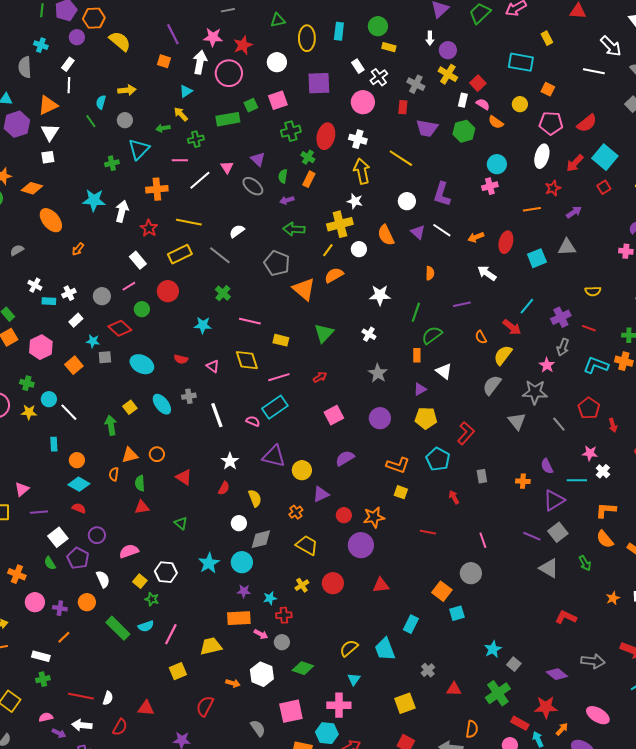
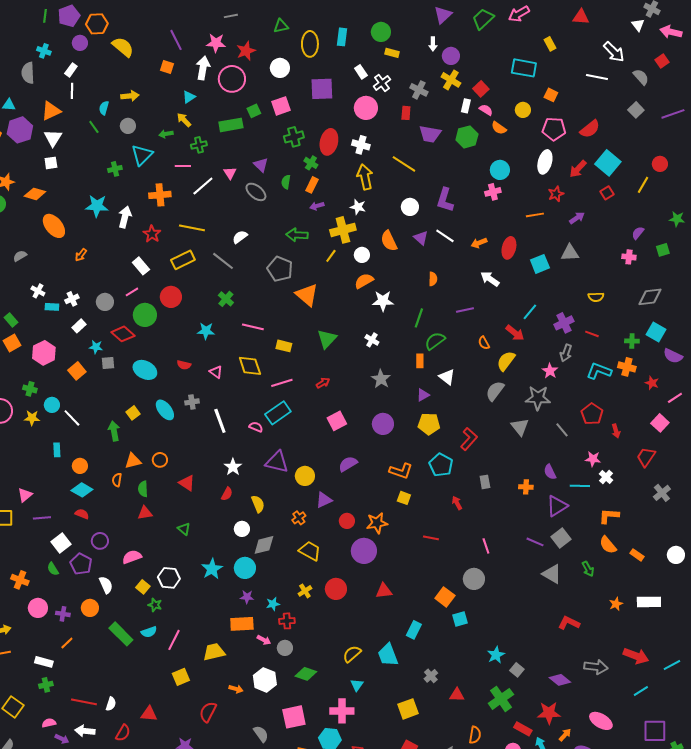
purple arrow: (287, 200) -> (317, 206), moved
orange semicircle: (334, 275) -> (364, 281), moved
green circle: (142, 309) -> (145, 315), size x1.5

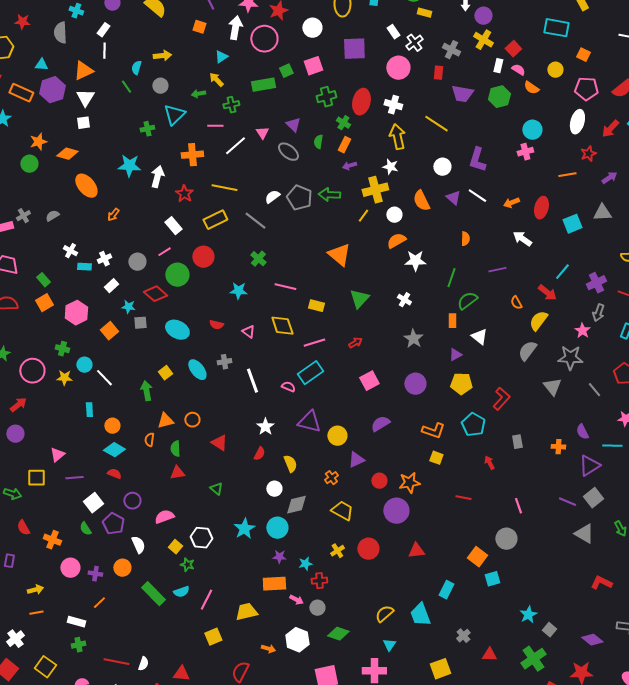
gray pentagon: (280, 269) -> (299, 198), moved

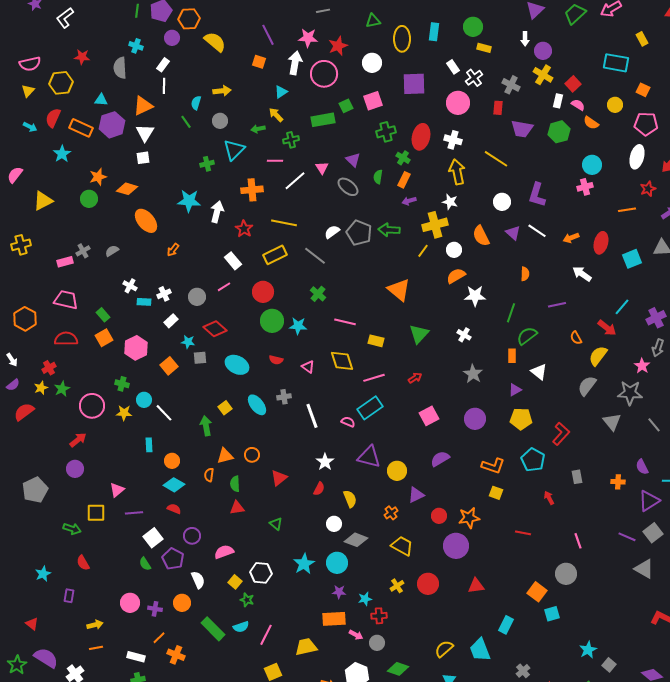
green circle: (177, 275) -> (272, 321), moved
red triangle: (219, 443) -> (279, 478), turned 48
gray diamond: (296, 505) -> (356, 540), turned 35
orange cross: (52, 540) -> (176, 655), moved

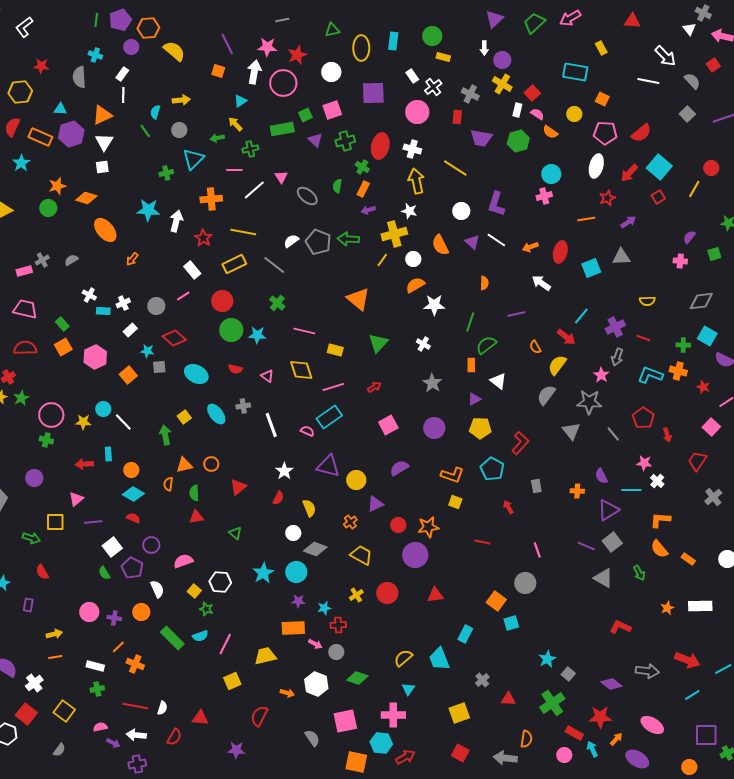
purple triangle: (353, 160) -> (315, 140), moved
green cross: (122, 384) -> (46, 440), moved
red arrow: (78, 440) -> (84, 464), moved, turned -144

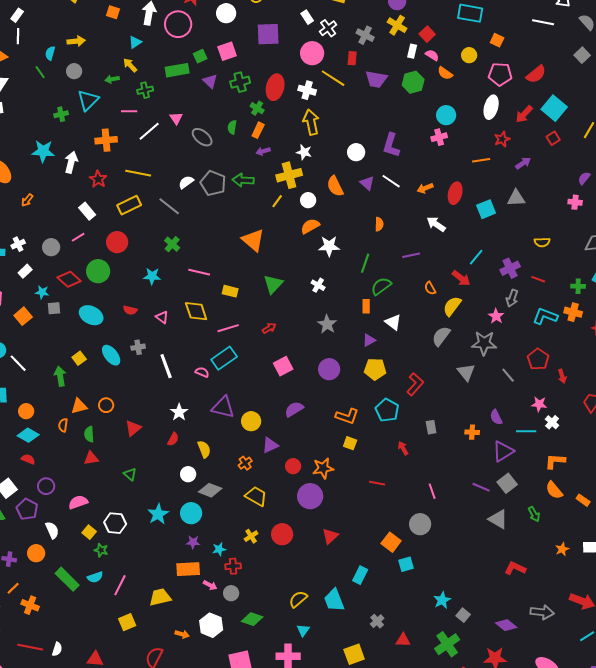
yellow line: (455, 168) -> (333, 78), moved
green circle: (231, 330) -> (98, 271), moved
red triangle: (435, 595) -> (330, 536), turned -36

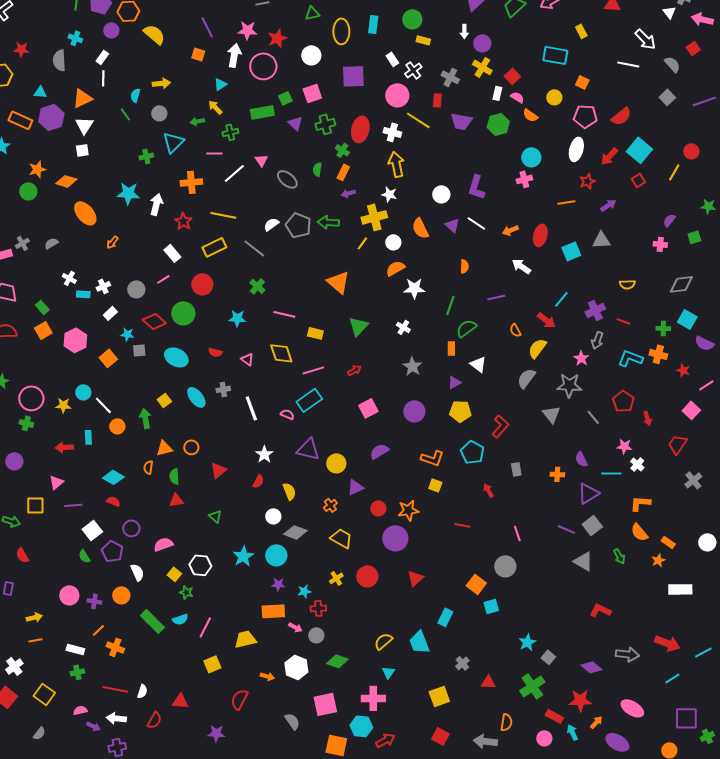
orange circle: (26, 411) -> (117, 426), moved
orange star: (562, 549) -> (658, 560), moved

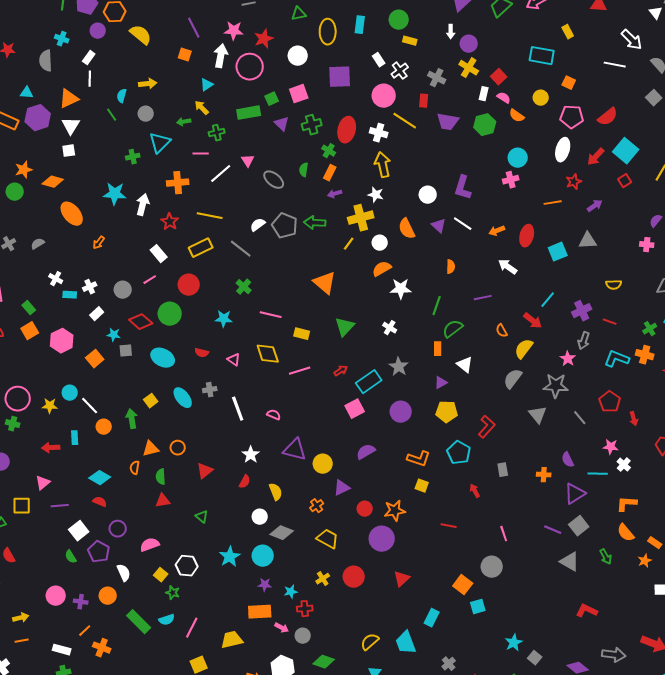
green cross: (663, 328) -> (650, 329), turned -32
cyan rectangle: (309, 400) -> (369, 382), moved

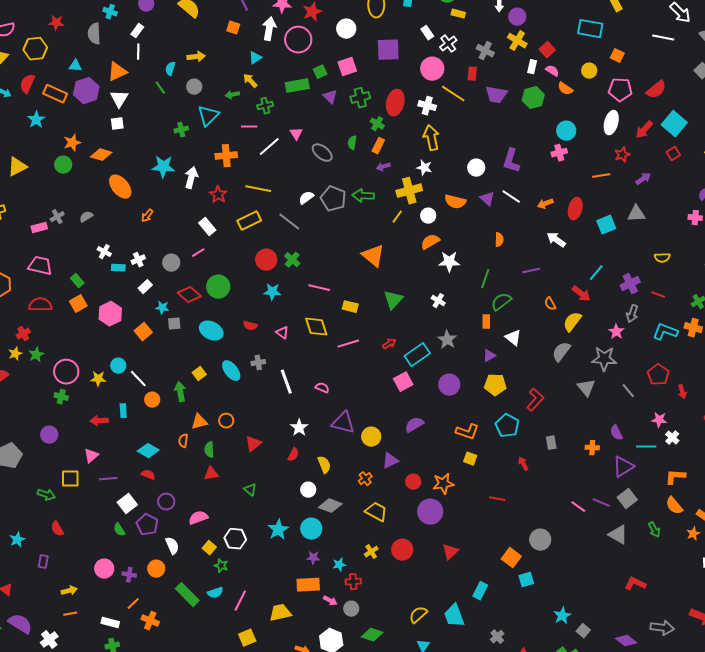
orange semicircle: (407, 229) -> (455, 202), turned -50
red circle: (189, 285) -> (266, 260), moved
pink line: (504, 534) -> (578, 507), moved, turned -35

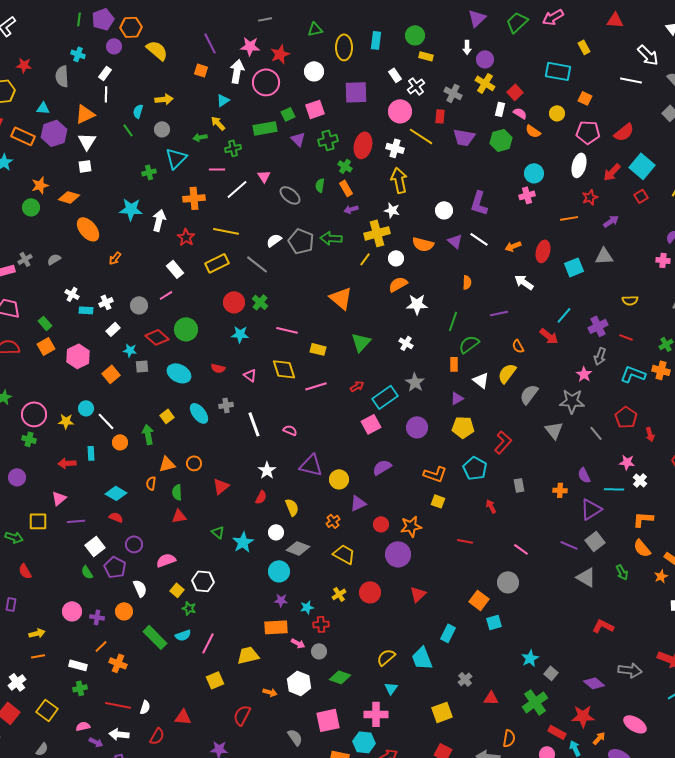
orange rectangle: (378, 146) -> (346, 188), turned -56
yellow semicircle: (572, 322) -> (507, 373), moved
pink line: (578, 507) -> (521, 549), moved
cyan star: (278, 530) -> (243, 542), moved

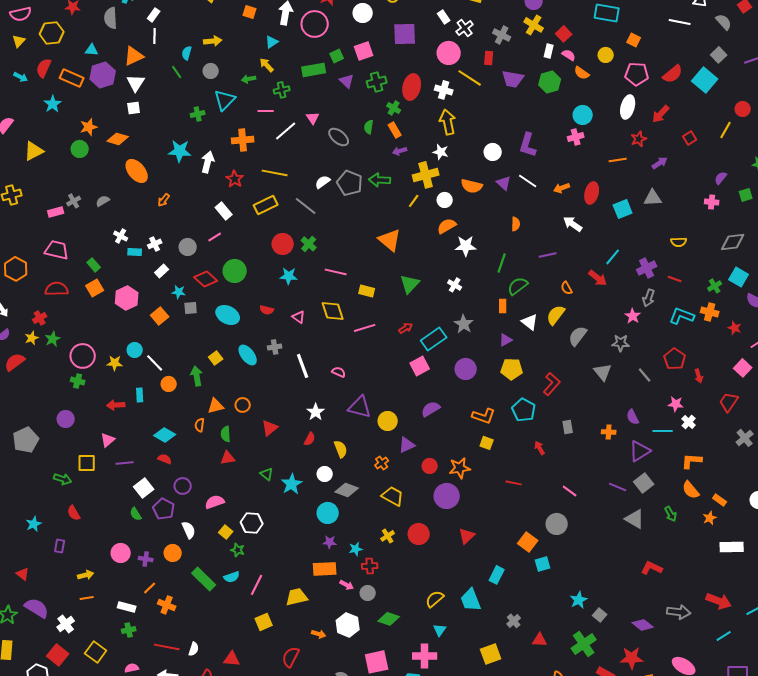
cyan square: (642, 166) -> (705, 80), moved
gray star: (572, 401) -> (621, 343), size x0.7

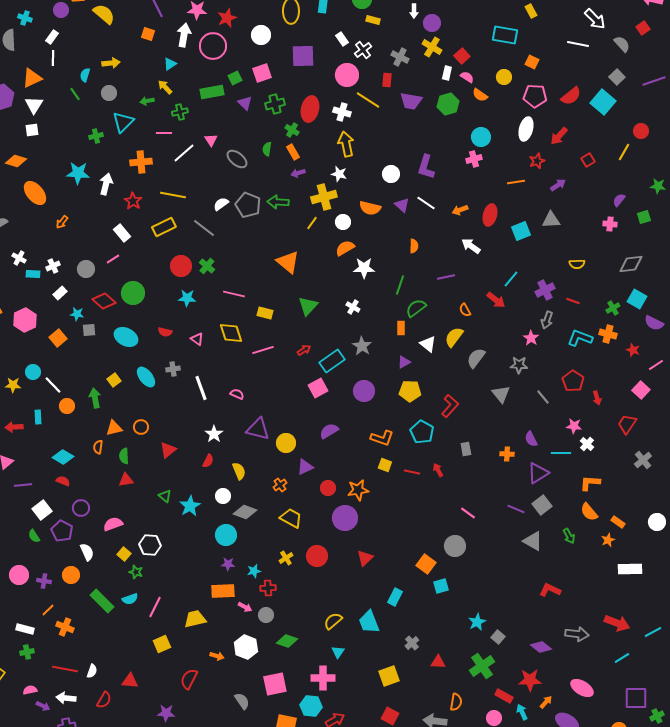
red line: (514, 483) -> (412, 472), moved

